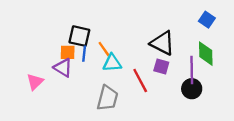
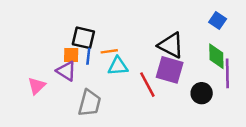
orange line: (104, 49) -> (109, 51), turned -63
purple square: (161, 66) -> (170, 70), size x1.6
purple line: (192, 70) -> (227, 73), moved
gray trapezoid: (107, 98) -> (90, 103), moved

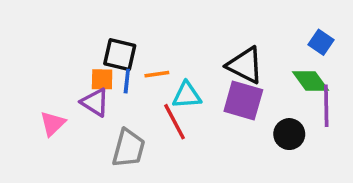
blue square: (218, 21) -> (321, 42), moved
green diamond: (216, 56) -> (310, 81), turned -35
cyan triangle: (118, 66) -> (187, 95), moved
red line: (147, 85) -> (174, 122), moved

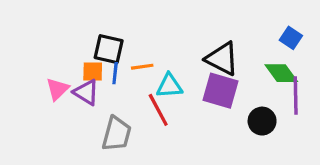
pink triangle: (53, 123) -> (57, 89), moved

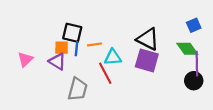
blue square: (291, 38) -> (194, 25), turned 32
pink triangle: (57, 89) -> (25, 59), moved
black circle: (262, 121) -> (194, 81), moved

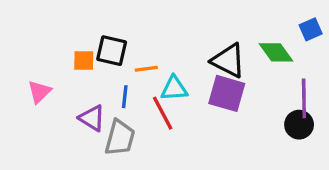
blue square: (194, 25) -> (311, 29), moved
orange square: (62, 48) -> (84, 61), moved
blue line: (77, 49) -> (125, 97), moved
green diamond: (187, 49) -> (276, 52), moved
purple triangle: (57, 62) -> (92, 118), moved

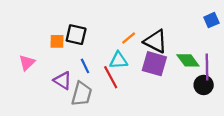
green diamond: (276, 52) -> (188, 60), moved
orange line: (146, 69) -> (129, 38), moved, turned -32
blue line: (125, 97) -> (85, 66), turned -32

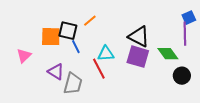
orange line: (129, 38) -> (90, 21), moved
orange square: (57, 41) -> (51, 37), size x1.5
blue line: (85, 66) -> (76, 47), moved
purple line: (207, 67) -> (185, 34), moved

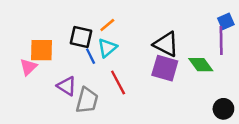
orange square: (51, 37) -> (42, 50), moved
cyan triangle: (106, 54) -> (107, 48), moved, turned -36
black circle: (182, 76) -> (223, 109), moved

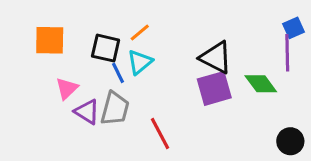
orange square: (42, 50) -> (50, 40), moved
pink triangle: (28, 67) -> (67, 88), moved
purple square: (165, 68) -> (214, 88), turned -32
red line: (118, 82) -> (160, 133), moved
gray trapezoid: (87, 100) -> (115, 109), moved

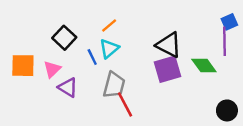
orange square: (50, 40) -> (23, 66), moved
black square: (106, 48) -> (64, 38), moved, turned 30
gray trapezoid: (115, 109) -> (114, 85), moved

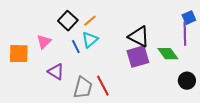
black square: (64, 38) -> (68, 21), moved
pink triangle: (52, 69) -> (44, 42), moved
gray trapezoid: (114, 85) -> (83, 88), moved
black circle: (227, 110) -> (187, 81), moved

